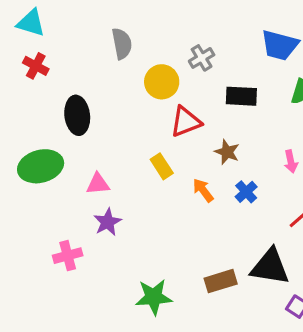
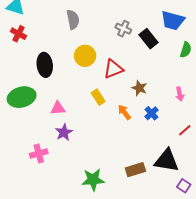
gray cross: (202, 58) -> (123, 29), turned -35
yellow circle: (162, 82) -> (85, 56), moved
black rectangle: (241, 96) -> (148, 39), moved, turned 48

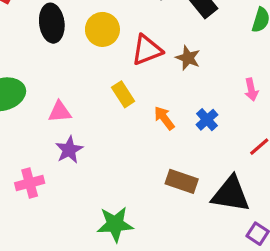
black ellipse: (45, 65) -> (52, 23), moved
brown star: (139, 88) -> (188, 58), moved
brown rectangle: (135, 170) -> (182, 181), moved, turned 36

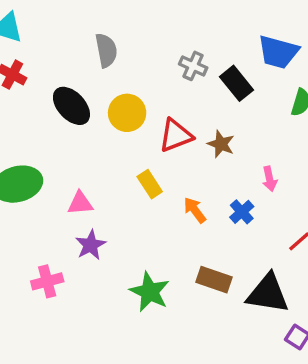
black ellipse: (52, 23) -> (71, 106), turned -36
pink arrow: (251, 90) -> (270, 179), moved
green star: (115, 224) -> (150, 292), moved, turned 30

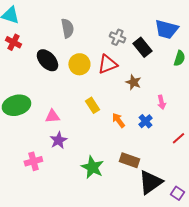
red triangle: (176, 135) -> (107, 64), moved
black triangle: (268, 294) -> (150, 182), moved, turned -44

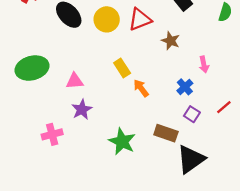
orange arrow: (118, 120) -> (141, 88), moved
purple square: (177, 193) -> (192, 114), moved

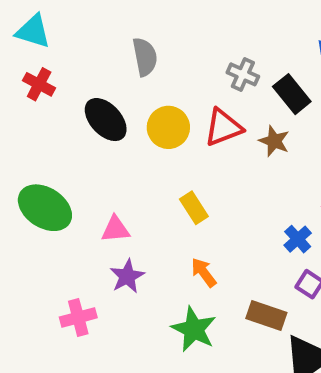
brown star: (171, 41) -> (274, 141), moved
green ellipse: (32, 68) -> (45, 208), turned 48
orange arrow: (141, 88) -> (204, 272), moved

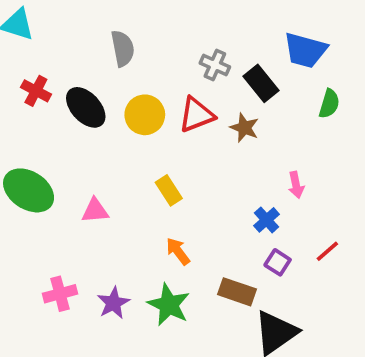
red cross: (39, 84) -> (36, 91), moved
purple star: (127, 276) -> (113, 303), moved

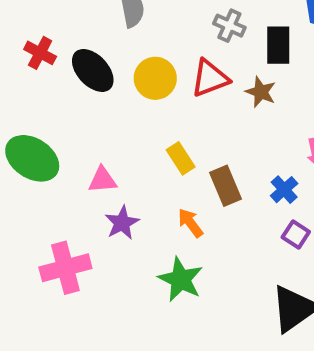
black rectangle: (261, 83) -> (278, 45), turned 39
brown rectangle: (237, 292) -> (226, 186), moved, turned 48
pink cross: (60, 294) -> (65, 268), size x1.4
purple star: (113, 303) -> (122, 223), moved

